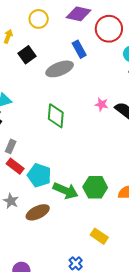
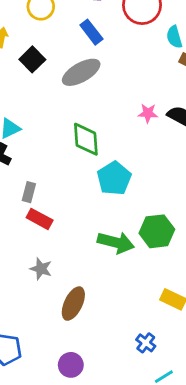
blue rectangle: (79, 49) -> (91, 32), moved
cyan pentagon: (39, 175) -> (114, 178), moved, turned 30
brown ellipse: (38, 212) -> (73, 304), moved, turned -30

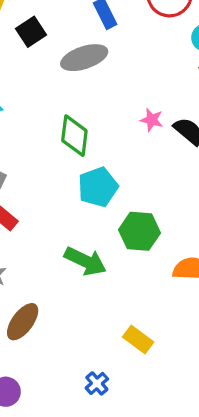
green hexagon: (157, 231) -> (140, 231), moved

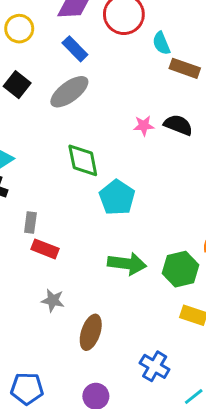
green hexagon: (140, 231) -> (180, 269), moved
blue cross: (97, 383) -> (155, 366), moved, size x1.4

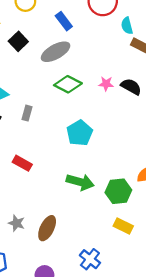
green diamond: (83, 160) -> (68, 84), moved, turned -60
gray rectangle: (30, 223) -> (27, 113), moved
gray star: (53, 300) -> (17, 223), moved

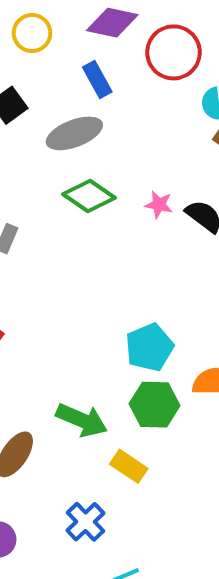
cyan pentagon: (80, 133) -> (149, 347), moved
green arrow: (80, 182) -> (82, 420), moved
yellow rectangle: (123, 226) -> (129, 466), moved

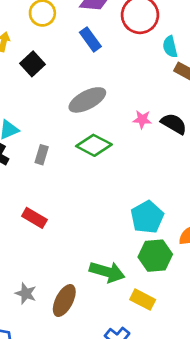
gray ellipse: (74, 133) -> (87, 100), moved
green diamond: (89, 196) -> (94, 145), moved

